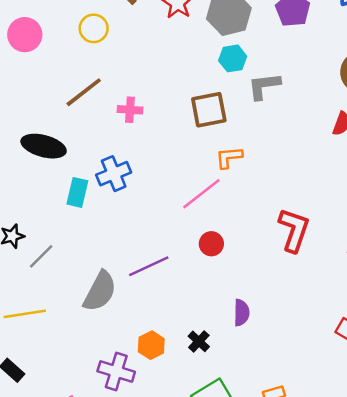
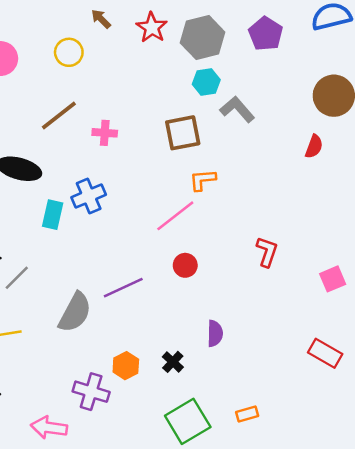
gray L-shape: (264, 86) -> (237, 109), turned 56
red L-shape: (294, 230) -> (267, 252), size x0.7

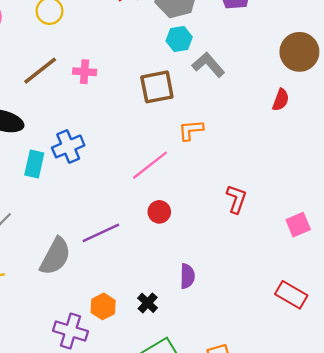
pink cross: (105, 133) -> (85, 72), moved
orange L-shape: (203, 180) -> (191, 130), moved

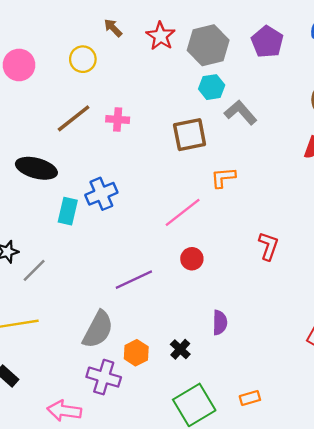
gray semicircle: (55, 256) -> (98, 330), moved

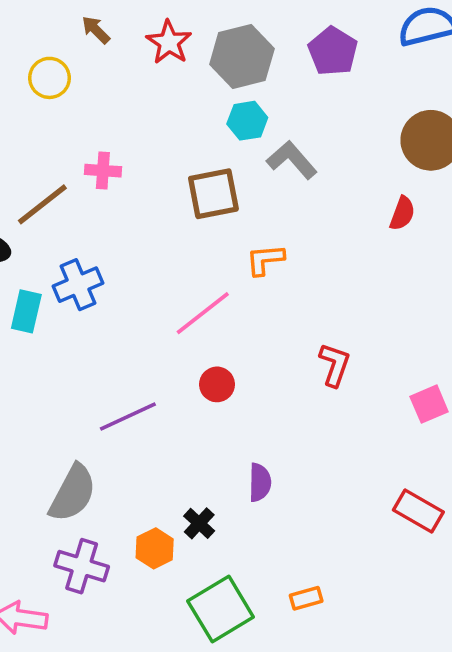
brown line: (74, 118) -> (42, 204), moved
orange hexagon: (136, 353) -> (155, 548), moved

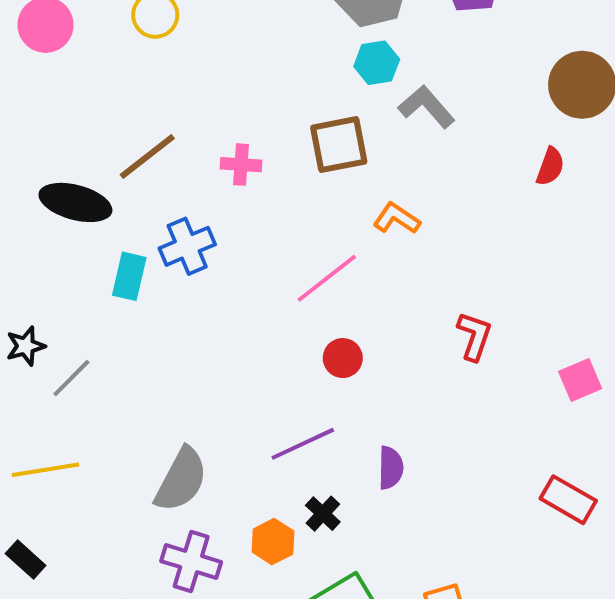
pink cross: (103, 171) -> (241, 165), moved
orange L-shape: (265, 260) -> (397, 218), turned 39
purple line: (128, 416) -> (303, 444), moved

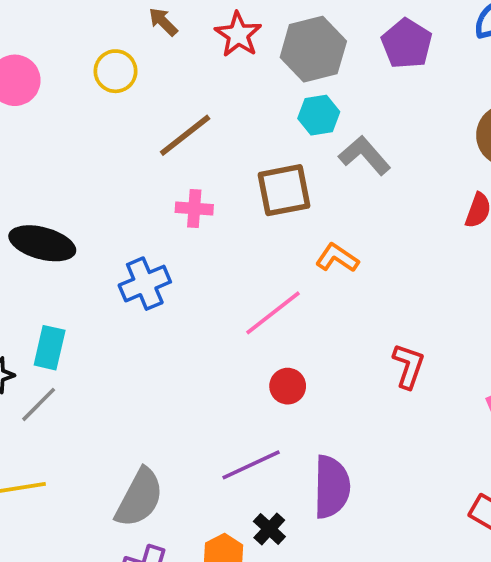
brown line: (147, 157) -> (185, 135), moved
cyan rectangle: (129, 276) -> (50, 348), moved
purple semicircle: (391, 468) -> (332, 487), size x1.6

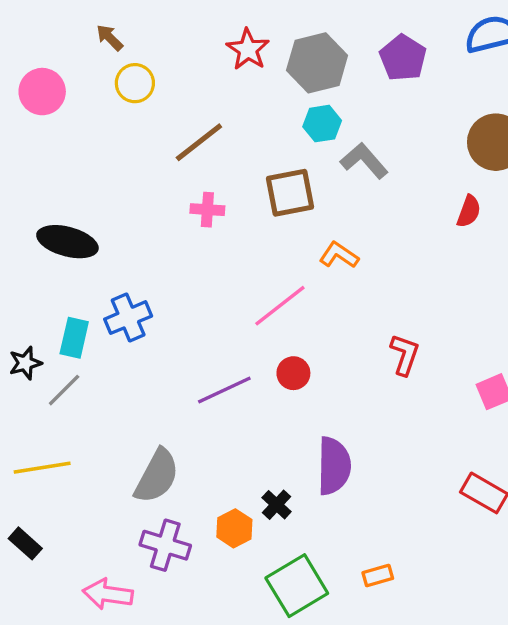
brown arrow: (163, 22) -> (110, 38), moved
blue cross: (145, 284) -> (128, 318), moved
purple line: (251, 465) -> (224, 390), moved

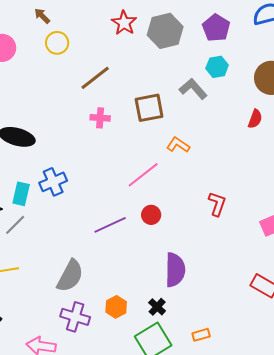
cyan hexagon: (322, 124) -> (217, 67), moved
black cross: (277, 505) -> (157, 307), moved

